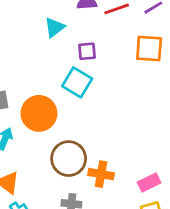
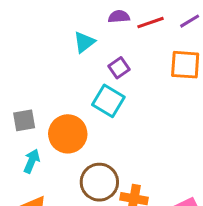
purple square: (87, 51) -> (119, 68), turned -30

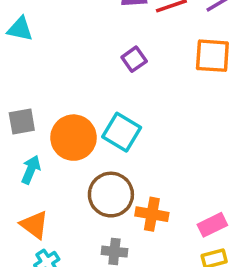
cyan triangle: (84, 42) -> (20, 29), moved, turned 50
cyan square: (108, 101) -> (122, 132), moved

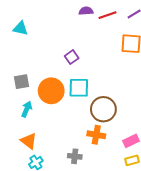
purple square: (134, 59) -> (72, 57), moved
cyan square: (122, 132) -> (79, 88), turned -30
brown circle: (111, 195) -> (103, 109), moved

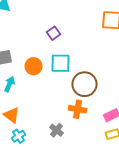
orange circle: (51, 91) -> (34, 66), size x0.7
gray cross: (75, 156) -> (56, 130), turned 32

